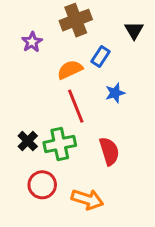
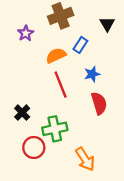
green cross: (60, 144) -> (55, 129), moved
red semicircle: (109, 151) -> (99, 103), moved
orange arrow: (87, 199) -> (85, 159), moved, turned 40

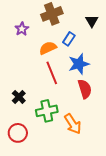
blue star: (92, 74) -> (79, 64), size x1.5
red circle: (34, 147) -> (18, 133), moved
orange arrow: (85, 159) -> (73, 124), moved

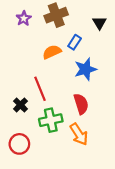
purple star: (22, 29) -> (24, 18), moved
red line: (52, 73) -> (40, 89), moved
red semicircle: (85, 89) -> (81, 104), moved

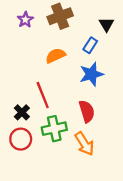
blue rectangle: (75, 42) -> (90, 45), moved
red circle: (19, 144) -> (21, 139), moved

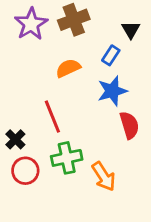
purple star: (25, 20) -> (31, 24), size x1.6
red semicircle: (87, 111) -> (129, 125), moved
black cross: (22, 112) -> (15, 139), moved

